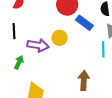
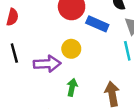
green arrow: (19, 62) -> (72, 87), moved

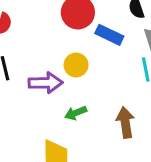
green arrow: (72, 87) -> (76, 113), turned -126

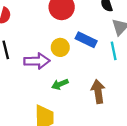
blue rectangle: (109, 35) -> (86, 40), moved

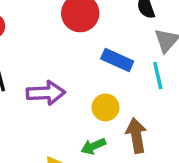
yellow circle: (60, 47) -> (105, 107), moved
green arrow: (60, 84) -> (93, 146), moved

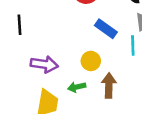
purple arrow: (46, 93) -> (44, 64), moved

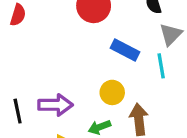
black line: (19, 25) -> (18, 111), moved

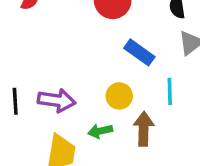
cyan line: (161, 66) -> (170, 91), moved

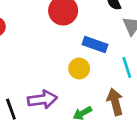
yellow circle: (119, 96) -> (79, 69), moved

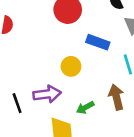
yellow circle: (79, 69) -> (71, 66), moved

